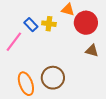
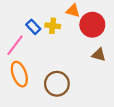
orange ellipse: (26, 84) -> (19, 74), moved

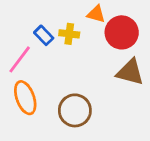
brown triangle: (99, 55) -> (130, 72), size x1.5

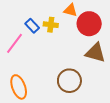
orange ellipse: (25, 98) -> (19, 87), moved
brown circle: (75, 110) -> (69, 81), moved

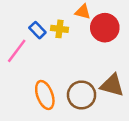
brown triangle: (95, 53) -> (112, 85), moved
orange ellipse: (19, 87) -> (45, 95), moved

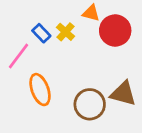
yellow cross: (59, 29) -> (66, 32), turned 35
orange ellipse: (45, 95) -> (40, 90), moved

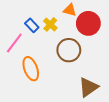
brown triangle: (123, 94) -> (88, 87), moved, turned -50
brown circle: (90, 104) -> (69, 50), moved

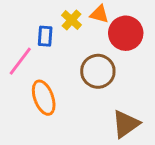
yellow cross: (50, 24) -> (72, 20), moved
blue rectangle: (32, 25) -> (45, 36), turned 48

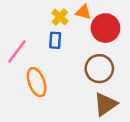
blue rectangle: (45, 36) -> (55, 40), moved
brown circle: (98, 71) -> (99, 69), moved

